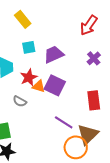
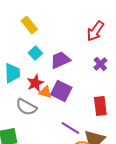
cyan square: (29, 47) -> (35, 53), turned -32
gray semicircle: (20, 101) -> (26, 107), size x1.5

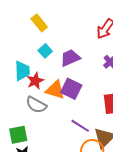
red star: (35, 83) -> (35, 81), moved
orange triangle: (45, 92) -> (55, 90), size x1.5

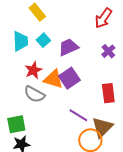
cyan trapezoid: (22, 71) -> (20, 41), moved
purple square: (71, 89) -> (69, 78), turned 30

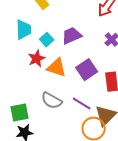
cyan square: (43, 40) -> (47, 40), moved
purple square: (69, 78) -> (87, 70), moved
gray semicircle: (34, 94) -> (52, 101), moved

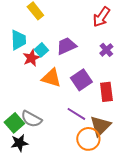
red star: (37, 59) -> (31, 58), moved
gray semicircle: (52, 101) -> (31, 119), moved
green square: (20, 113) -> (14, 123), turned -30

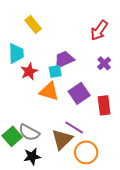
cyan square: (41, 50) -> (55, 71), moved, turned 32
brown triangle: (100, 126) -> (62, 139), moved
black star: (19, 143) -> (32, 156), moved

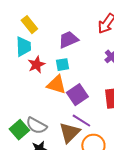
yellow rectangle: (33, 24) -> (29, 25), moved
purple trapezoid: (64, 59) -> (68, 40), moved
purple square: (79, 93) -> (77, 95), moved

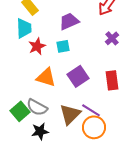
orange triangle: (56, 85) -> (46, 77), moved
purple line: (81, 121) -> (91, 110), moved

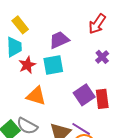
cyan square: (63, 46) -> (53, 65), size x1.5
purple square: (78, 76) -> (84, 95), moved

